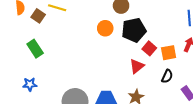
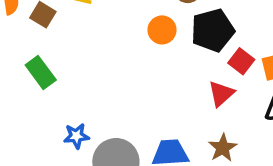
blue star: (30, 84) -> (76, 136), moved

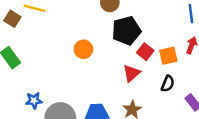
orange circle: (162, 30) -> (83, 49), moved

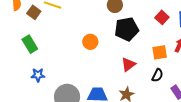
red square: (145, 52) -> (162, 17), moved
blue star: (34, 100) -> (38, 75), moved

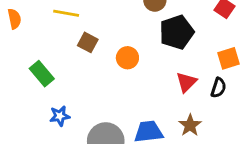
brown square: (34, 12) -> (88, 42), moved
black semicircle: (157, 75) -> (218, 88), moved

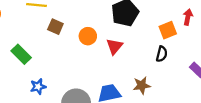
red triangle: (186, 82) -> (115, 46), moved
brown star: (190, 125) -> (142, 85), turned 30

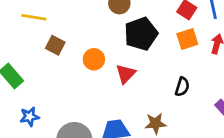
orange square: (168, 30) -> (187, 39), moved

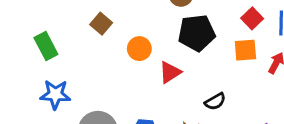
black semicircle: (182, 87) -> (215, 102), moved, turned 30
blue star: (29, 117) -> (55, 94), size x1.4

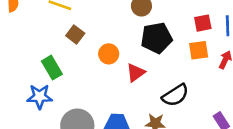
red square: (252, 18) -> (203, 23), turned 36
green rectangle: (46, 46) -> (52, 68), moved
black semicircle: (215, 102) -> (175, 95), size x1.5

